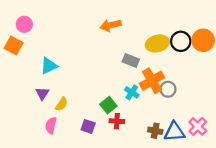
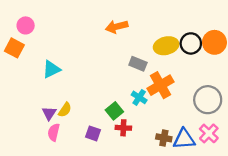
gray circle: (168, 89) -> (208, 100), moved, size x1.6
purple triangle: (42, 93) -> (49, 113), moved

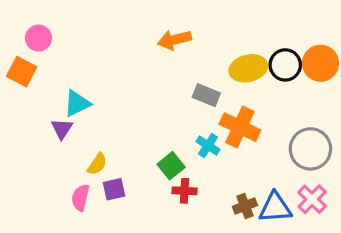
orange cross: (160, 85) -> (240, 127), turned -35
purple triangle: (49, 113) -> (62, 129), moved
purple square: (93, 133) -> (114, 189), moved, turned -32
brown cross: (164, 138) -> (245, 206), turned -32

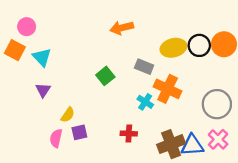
cyan triangle: (77, 104) -> (42, 57), moved, turned -48
green square: (171, 166) -> (105, 76), moved
brown cross: (245, 206) -> (171, 144), size x1.6

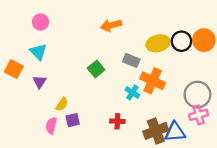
pink circle: (27, 27) -> (41, 22), moved
orange square: (15, 50) -> (14, 69), moved
pink cross: (218, 139) -> (199, 115), moved, turned 30

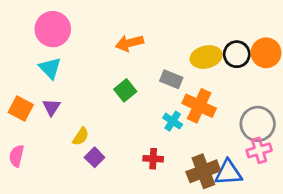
pink circle: (41, 22) -> (53, 29), size x1.6
orange arrow: (111, 25) -> (129, 43), moved
orange square: (14, 69) -> (21, 109), moved
purple square: (73, 120) -> (95, 157), turned -32
pink semicircle: (51, 126) -> (17, 156), moved

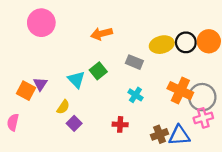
cyan triangle: (50, 68) -> (76, 80), moved
orange cross: (199, 106) -> (180, 91), moved
orange square: (21, 109) -> (26, 91), moved
brown cross: (203, 171) -> (160, 134), size x0.7

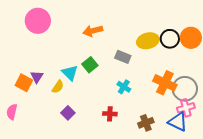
yellow semicircle: (63, 107) -> (58, 87), moved
blue triangle: (179, 135) -> (178, 122), moved, turned 30

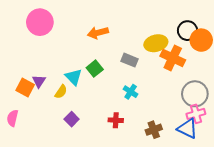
black circle: (170, 39) -> (187, 31), moved
orange cross: (165, 83) -> (173, 58), moved

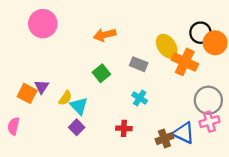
yellow ellipse: (156, 43) -> (167, 46), turned 70
cyan triangle: (74, 77) -> (79, 106), moved
blue triangle: (187, 129) -> (184, 133), moved

